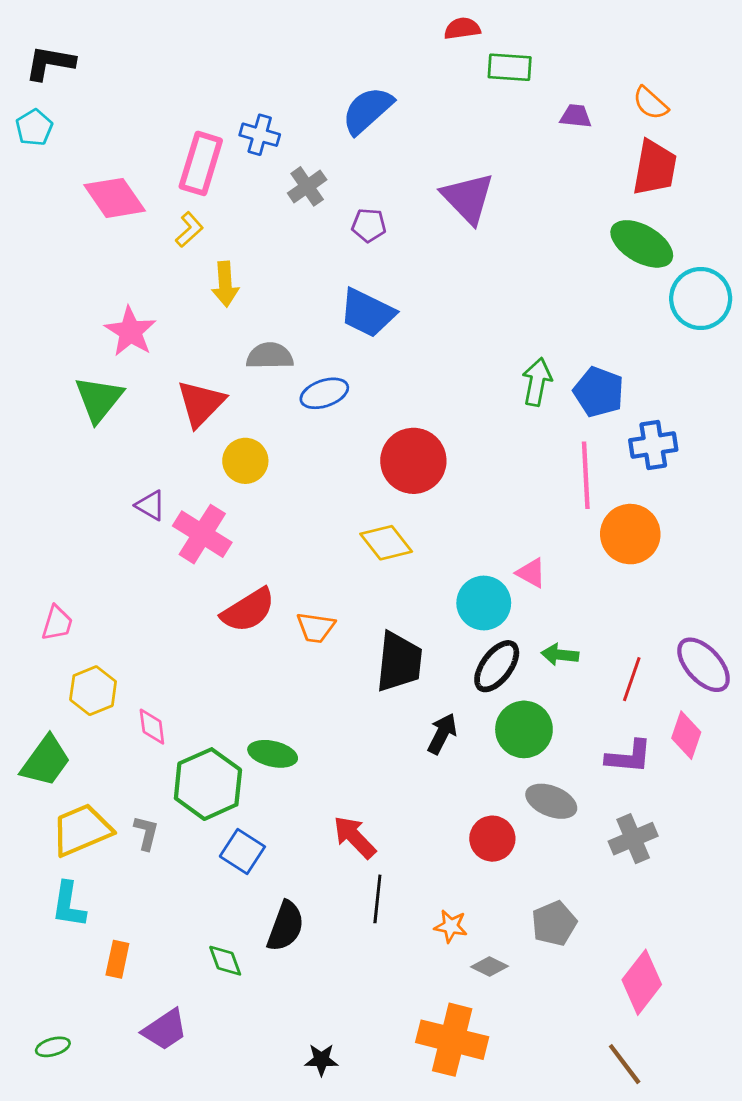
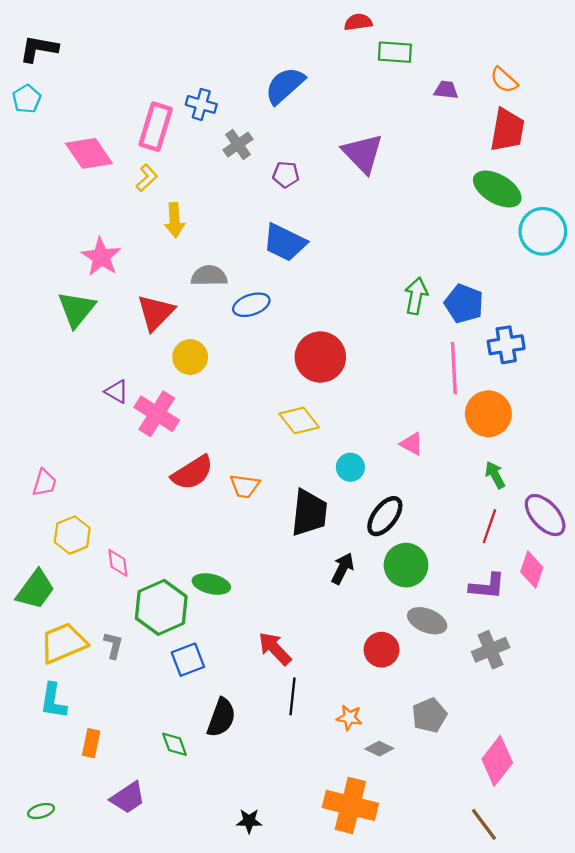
cyan circle: (484, 603) -> (350, 467), moved, size x0.7
green arrow: (560, 655) -> (495, 475), moved, turned 56
blue square: (242, 852) -> (188, 660), turned 36

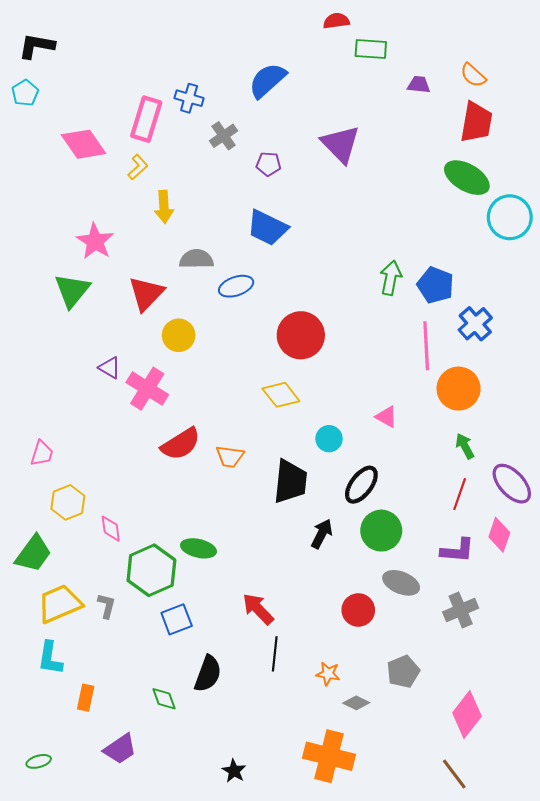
blue cross: (506, 345) -> (475, 324), turned -32
black star: (249, 821) -> (234, 771), turned 30

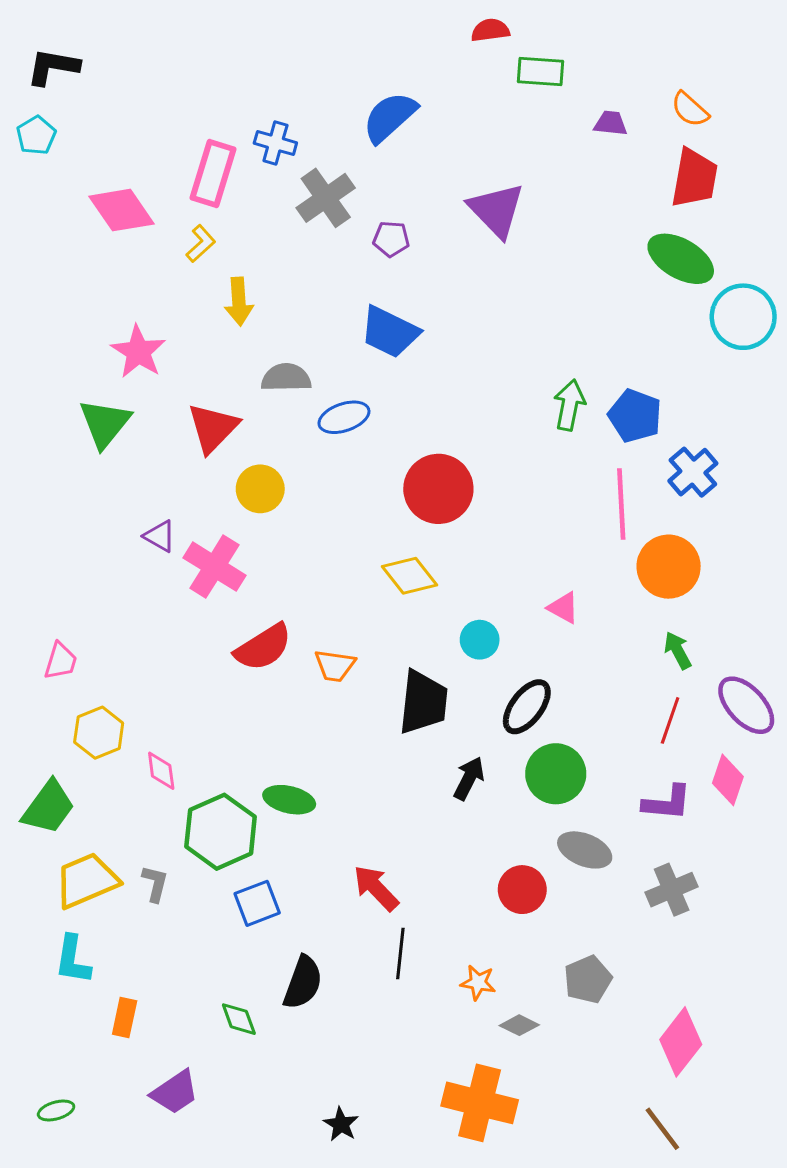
gray cross: (224, 136) -> (326, 198), size x1.4

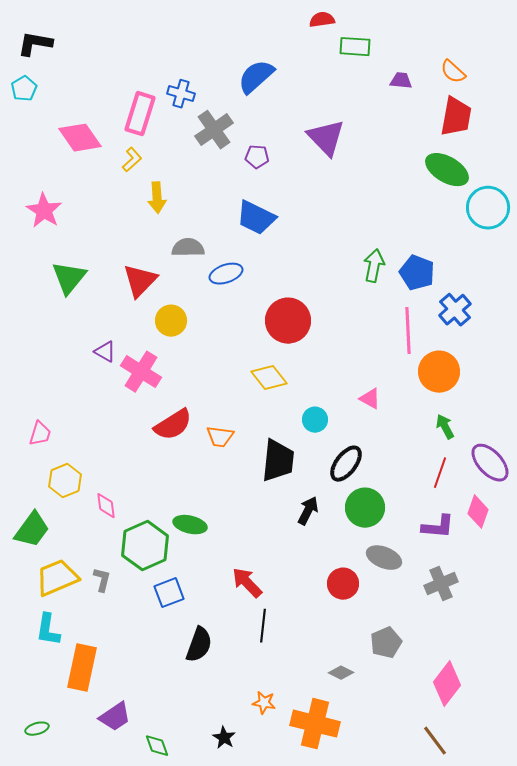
pink star: (138, 352) -> (44, 211), moved
orange star: (478, 983) -> (264, 703), moved
orange rectangle: (125, 1018) -> (82, 668), size x1.8
green diamond: (239, 1019) -> (157, 746), moved

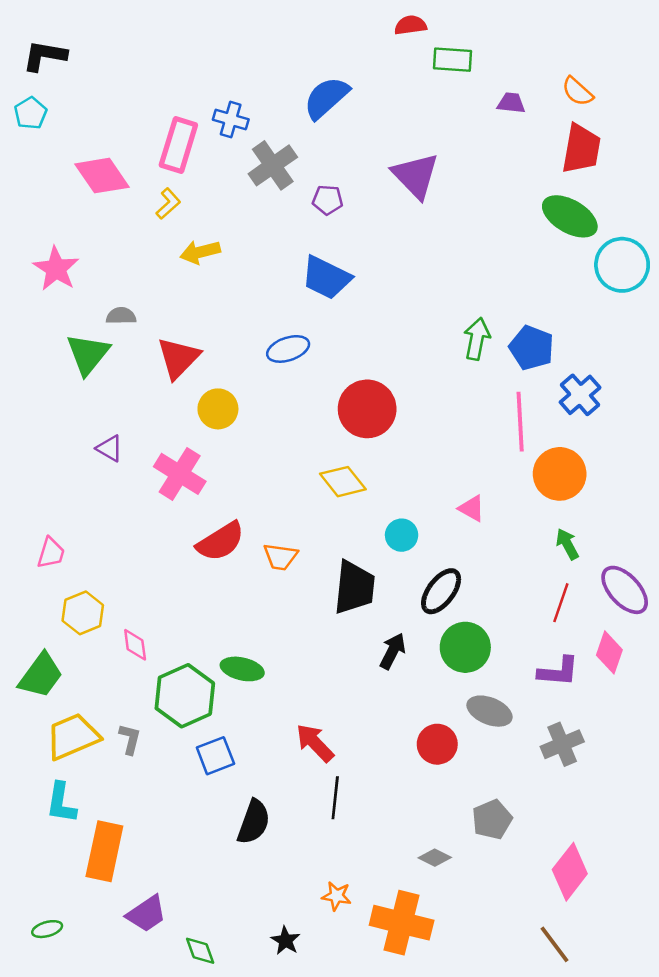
yellow arrow: (157, 198) -> (200, 252), turned 80
gray semicircle: (188, 248) -> (121, 316), moved, size x0.7
purple triangle: (105, 352) -> (110, 448), moved

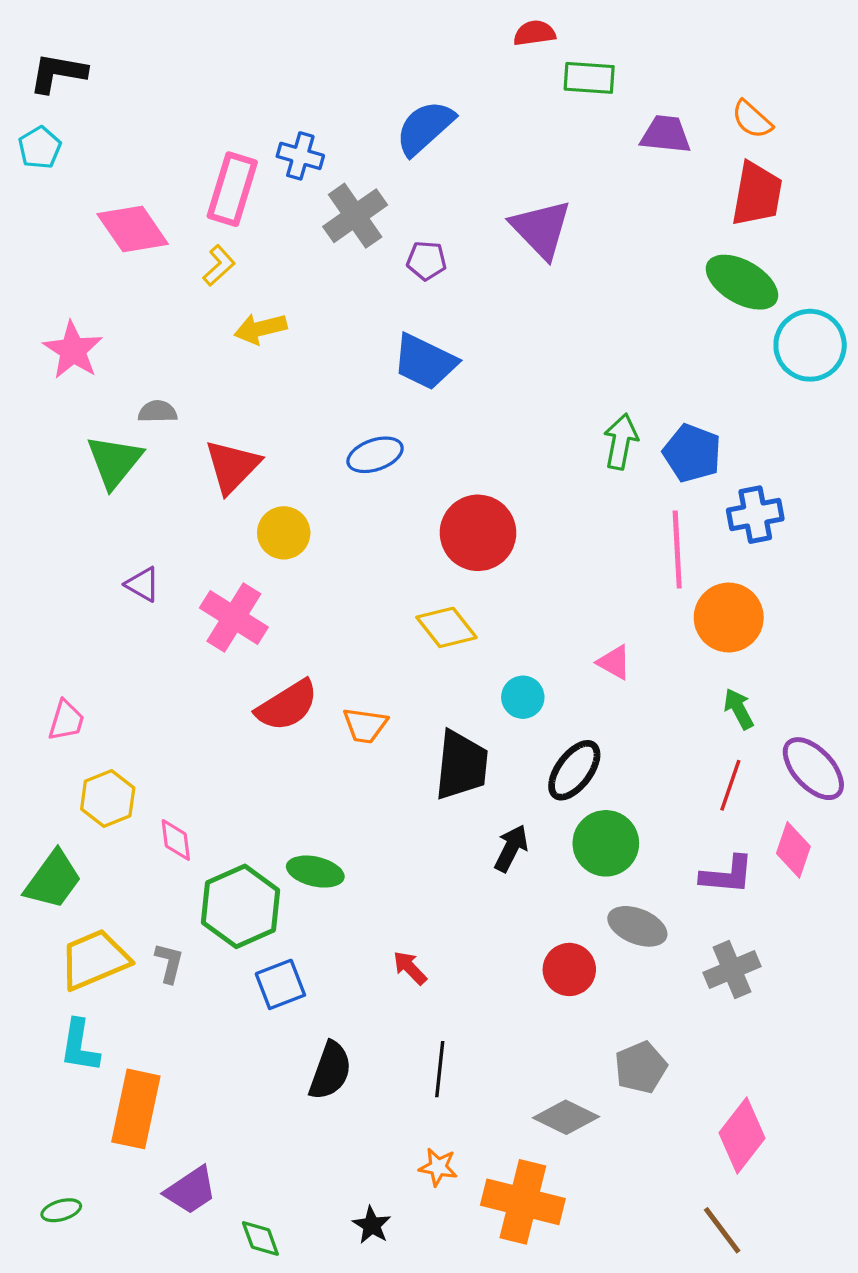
purple trapezoid: (511, 103) -> (666, 134), size x1.4
blue cross: (580, 395) -> (755, 515), turned 30
red arrow: (315, 743) -> (410, 968), size x0.7
black line: (335, 798) -> (440, 1069), moved
gray diamond: (435, 858) -> (566, 1117), size x1.5

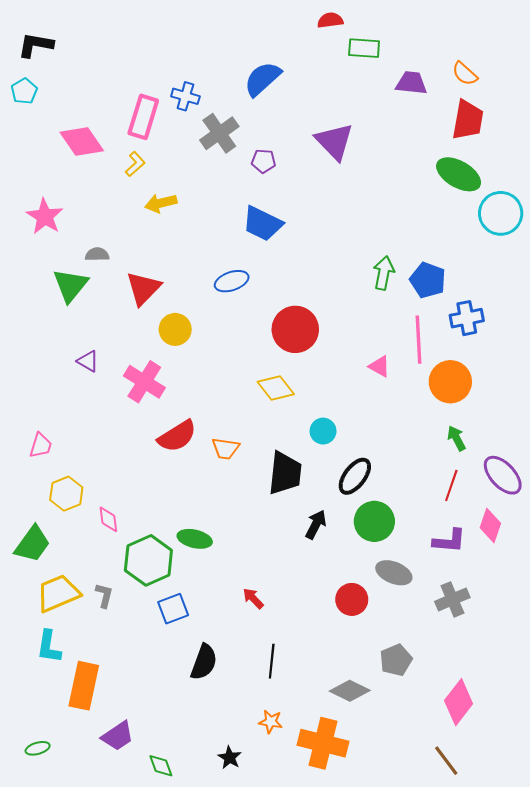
pink triangle: (614, 662) -> (379, 366), moved

